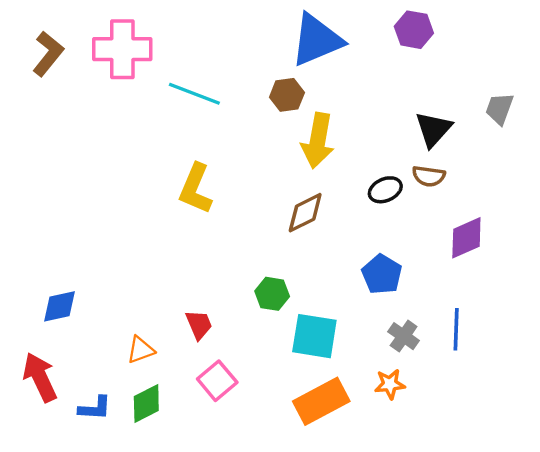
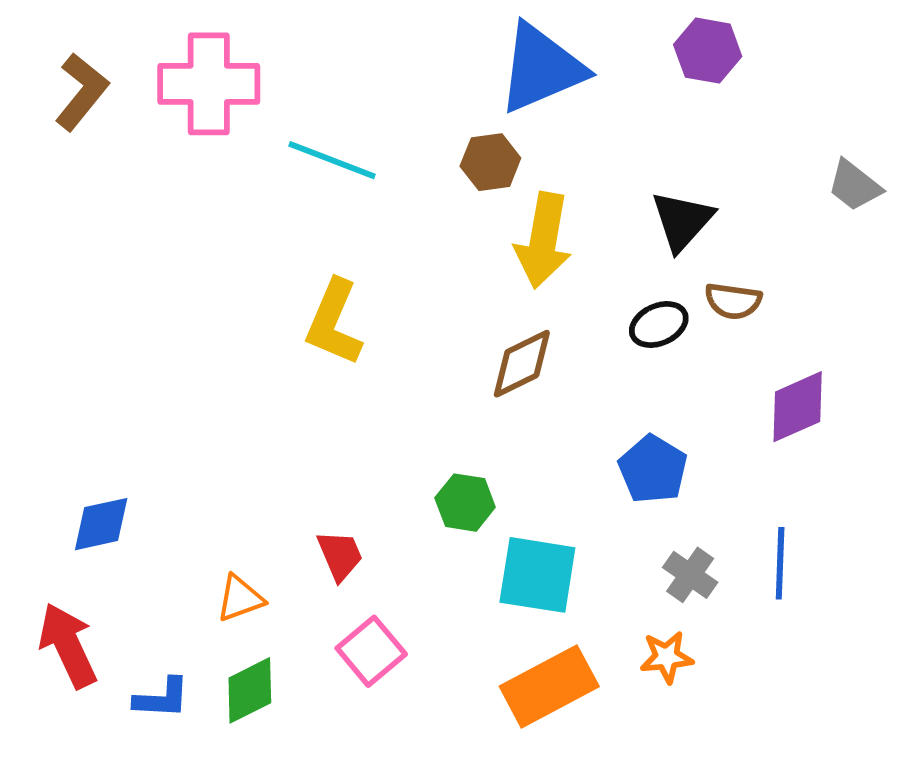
gray trapezoid: (500, 109) -> (854, 186), turned -72
black triangle: (433, 129) -> (682, 221), moved

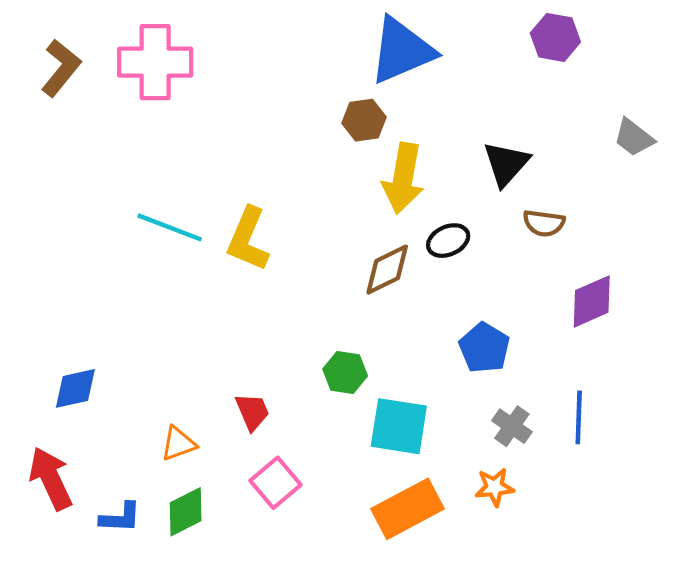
purple hexagon: (708, 51) -> (555, 37), moved
cyan line: (332, 160) -> (170, 227), moved
black ellipse: (659, 324) -> (448, 241), moved

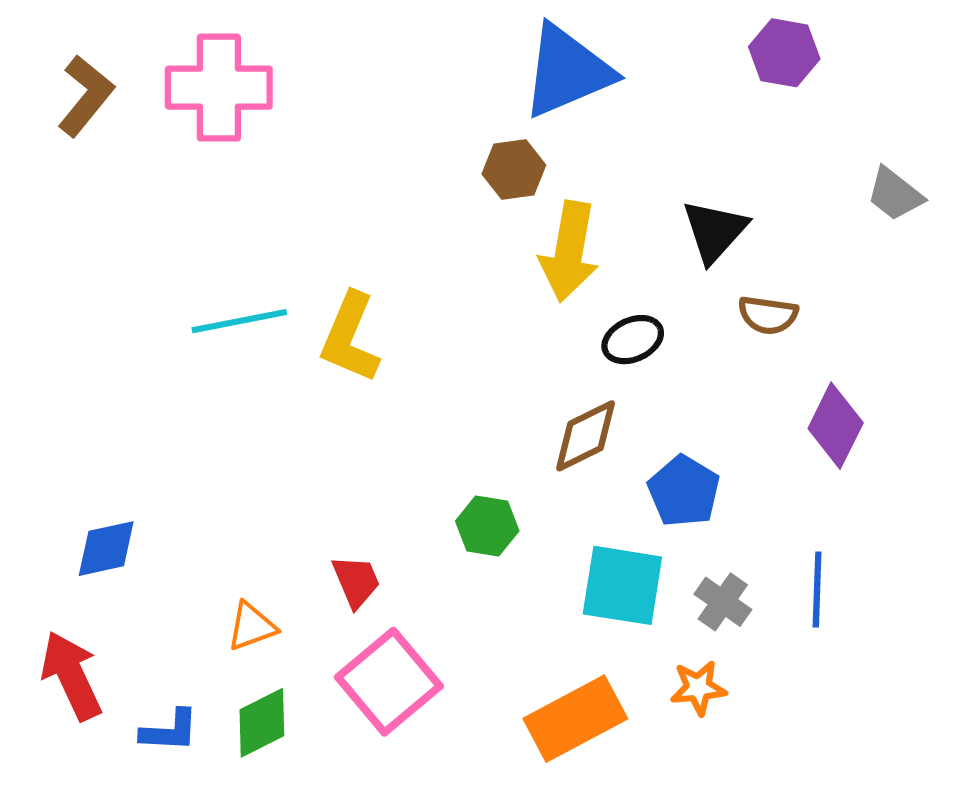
cyan line: (170, 227) -> (239, 321), turned -32
brown diamond: (387, 270) -> (586, 436), moved
purple diamond: (592, 301) -> (836, 426), turned -40
cyan square: (399, 426) -> (622, 585), moved
pink square: (276, 483) -> (389, 682), size x1.4

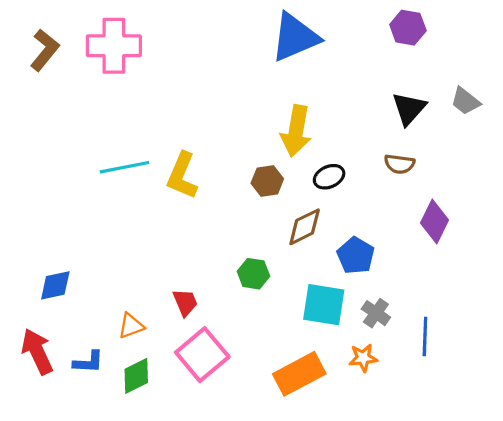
brown hexagon: (514, 170) -> (267, 181), moved
black triangle: (715, 231) -> (409, 109), moved
blue line: (817, 590) -> (425, 337), moved
blue L-shape: (170, 731) -> (88, 362), moved

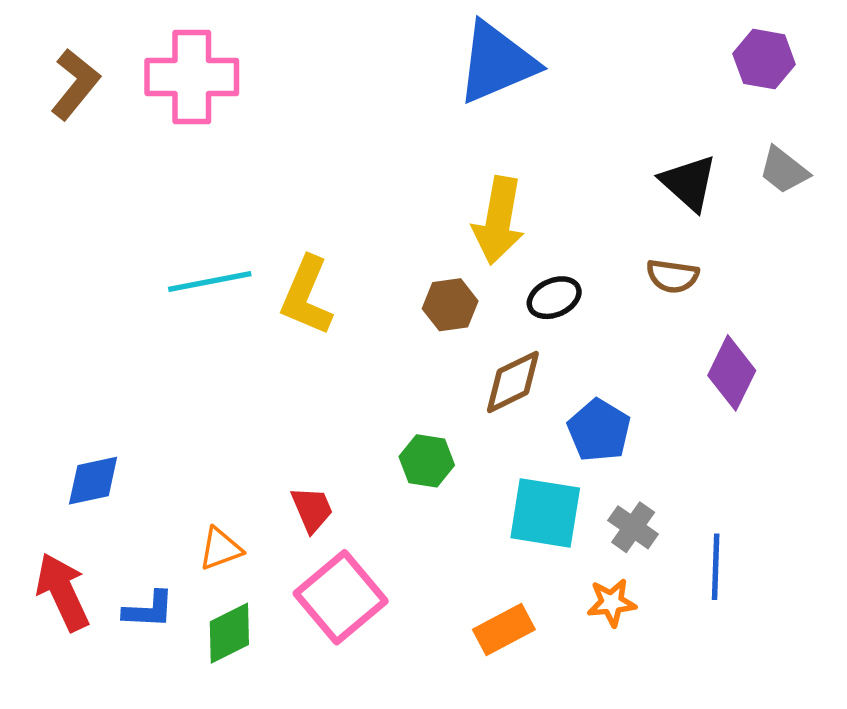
purple hexagon: (408, 28) -> (764, 59), moved
black triangle: (409, 109) -> (689, 183), turned -30
orange rectangle: (299, 374) -> (504, 630), size x0.7

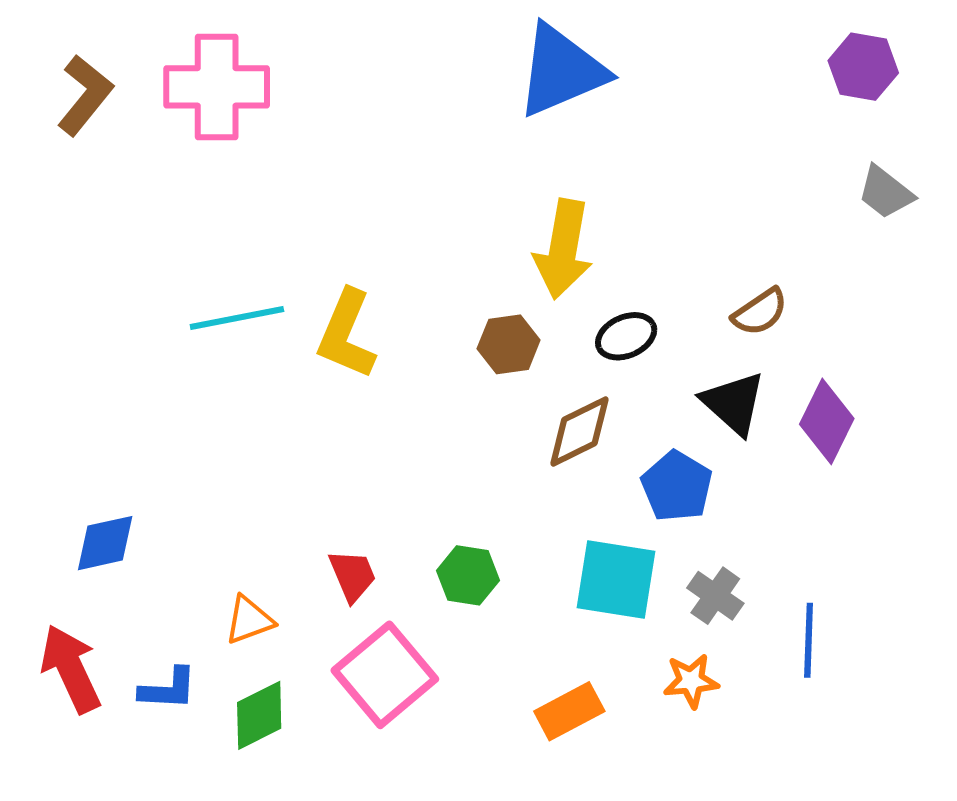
black triangle: (689, 183) -> (734, 403), moved
brown semicircle: (673, 276) -> (760, 312), turned -42
green hexagon: (427, 461) -> (468, 575), moved

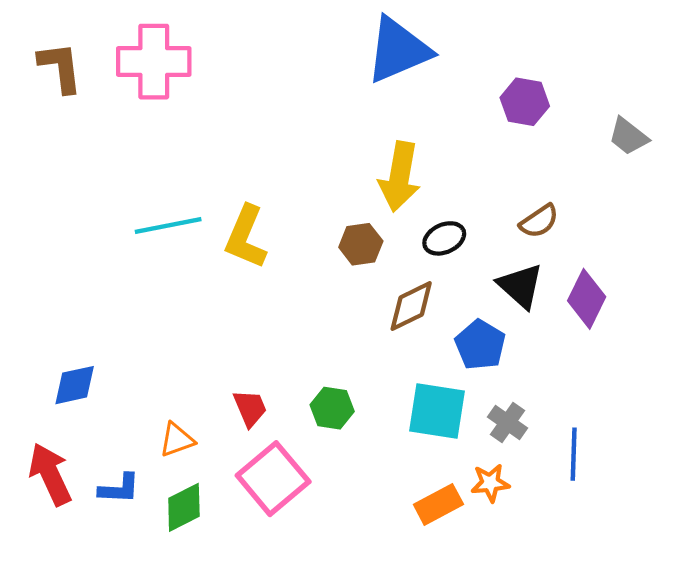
purple hexagon: (863, 67) -> (525, 102), moved
brown L-shape: (85, 95) -> (60, 67), turned -46
orange rectangle: (569, 711) -> (438, 504), moved

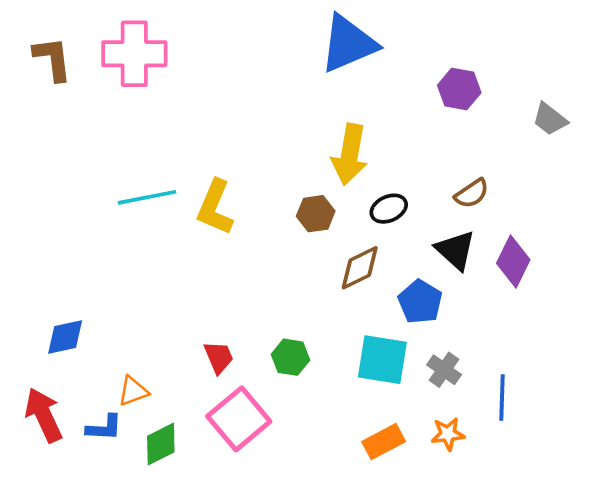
orange triangle: (177, 440) -> (133, 391), moved
orange star: (490, 483) -> (448, 434), moved

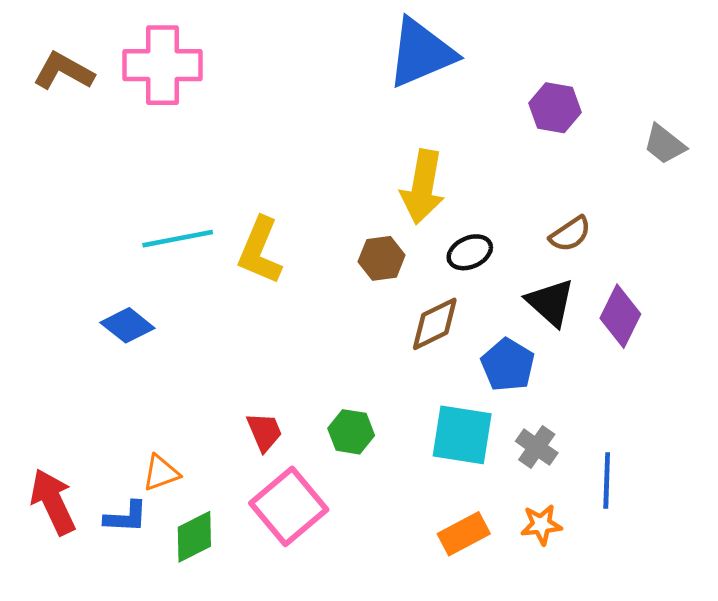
brown L-shape: (53, 59) -> (64, 71), turned -54
blue diamond: (65, 337) -> (127, 325), moved, turned 51

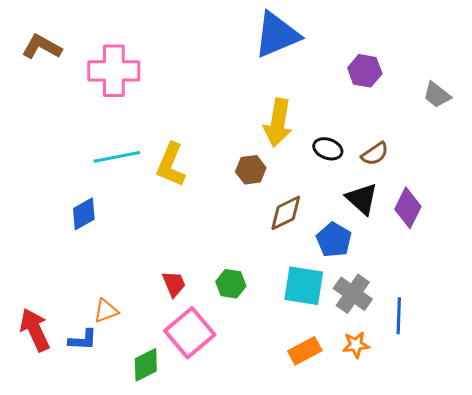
pink cross: (162, 65) -> (114, 71), moved
black ellipse: (470, 252) -> (328, 149), moved, turned 44
blue diamond: (127, 325) -> (84, 214), turned -68
gray cross: (537, 447) -> (353, 294), size x1.4
green diamond: (194, 537) -> (146, 365), moved

